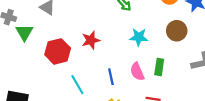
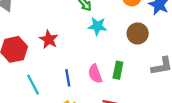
cyan star: (139, 37) -> (97, 26), moved
red star: (91, 40) -> (49, 39), turned -30

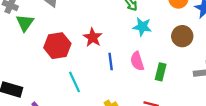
pink semicircle: (95, 74) -> (137, 61), moved
blue line: (68, 78) -> (111, 62), moved

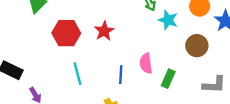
cyan star: (142, 27) -> (168, 20), moved
blue line: (111, 62) -> (121, 75), moved

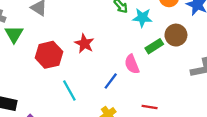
blue line: (121, 75) -> (111, 81), turned 48
green rectangle: (168, 79) -> (154, 46), moved, turned 48

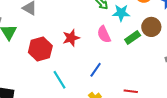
red star: (84, 44) -> (71, 38), turned 30
pink semicircle: (132, 64) -> (104, 34), moved

